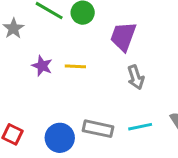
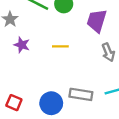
purple star: (42, 66) -> (22, 45), moved

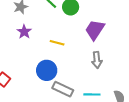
blue circle: (51, 103) -> (47, 70), moved

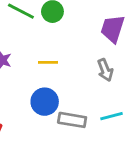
purple trapezoid: (95, 30) -> (113, 29), moved

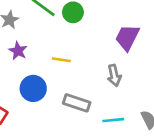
blue circle: (45, 102) -> (33, 88), moved
gray rectangle: (72, 120) -> (77, 103), moved

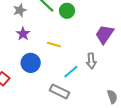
gray rectangle: (77, 103) -> (60, 91), moved
cyan line: (113, 120) -> (71, 72), moved, turned -42

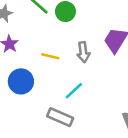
gray arrow: (91, 61) -> (83, 52), moved

